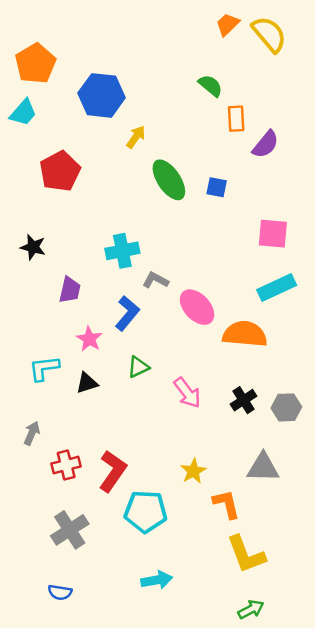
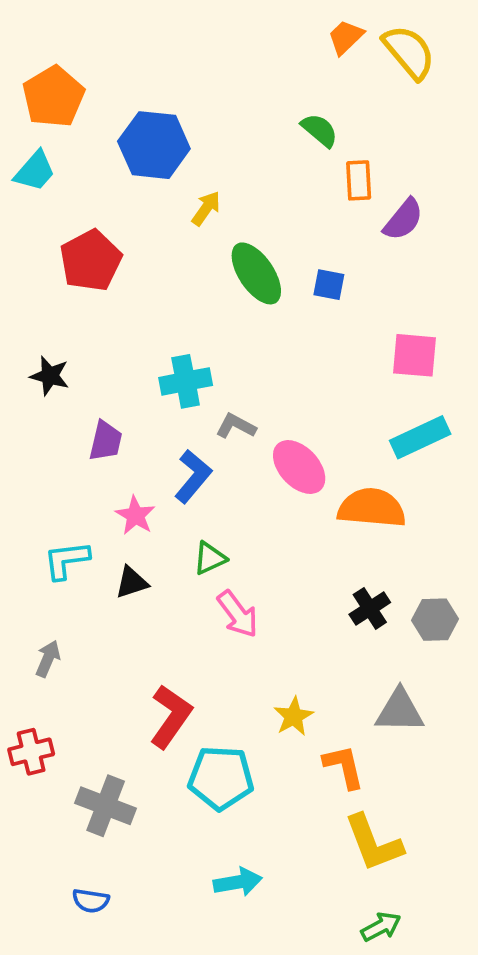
pink arrow: (187, 393) -> (238, 614), moved
red cross: (66, 465) -> (31, 752), moved
gray cross: (70, 530) -> (106, 806), turned -36

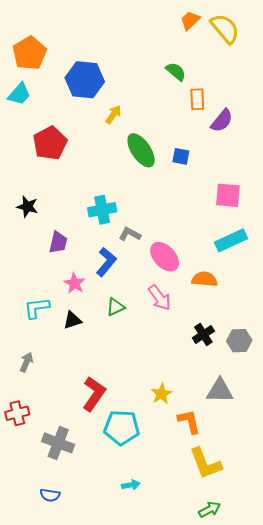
orange semicircle: (372, 508) -> (204, 279), size x0.7
pink arrow: (238, 614) -> (159, 298), moved
cyan arrow: (238, 882) -> (131, 485), size x0.7

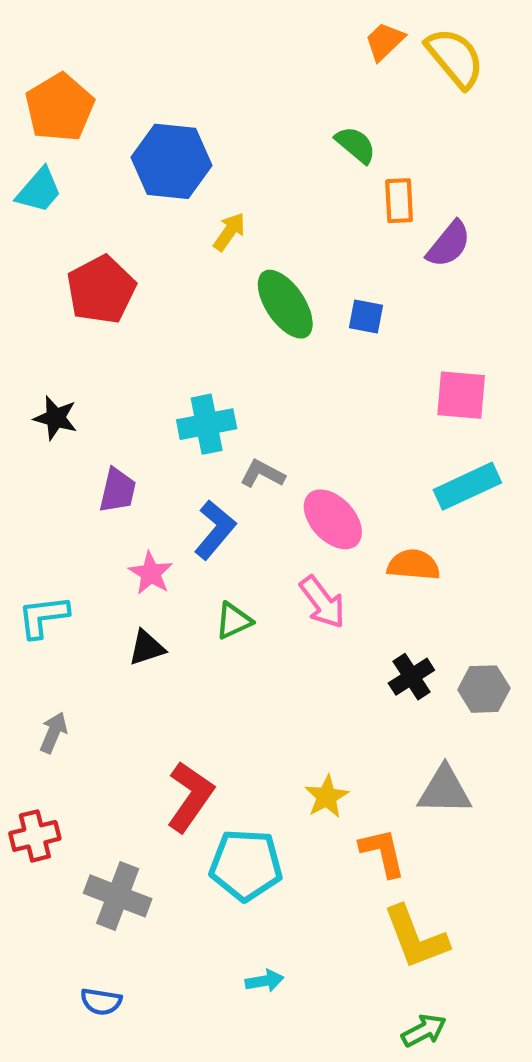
cyan L-shape: (37, 308) -> (43, 617), moved

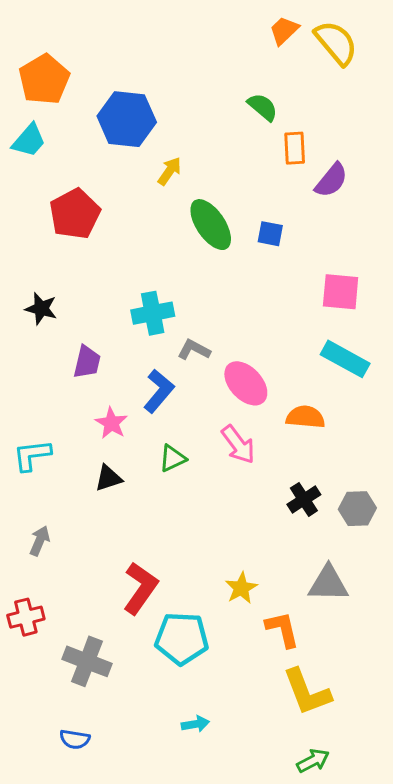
cyan rectangle: (467, 486) -> (345, 359), turned 54

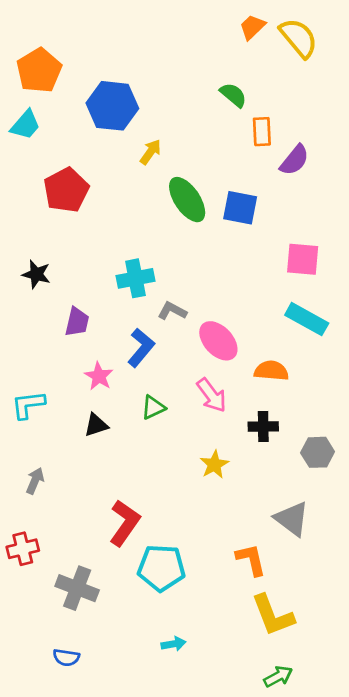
blue square: (270, 234) -> (240, 208), size x1.5
black cross: (304, 499) -> (263, 426), moved, turned 32
gray triangle: (328, 584) -> (292, 519), turned 36
yellow star: (241, 588) -> (214, 465), moved

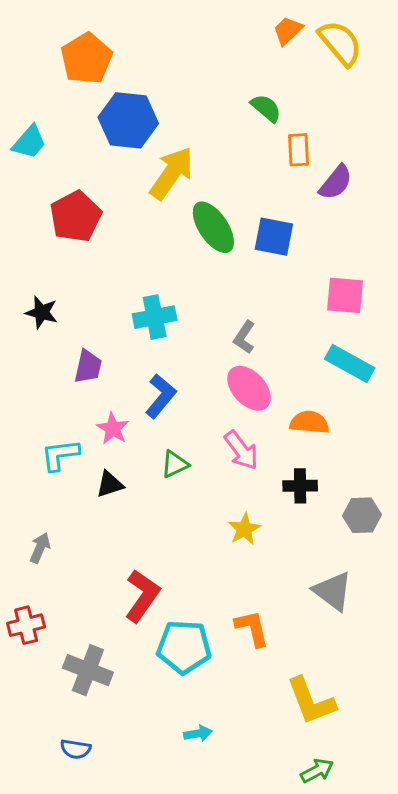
orange pentagon: (39, 70) -> (86, 58), moved
yellow arrow: (150, 152) -> (172, 173), size x1.8
gray L-shape: (172, 311) -> (244, 337), moved, turned -84
cyan L-shape: (28, 405) -> (60, 455), moved
orange L-shape: (251, 560) -> (252, 628), moved

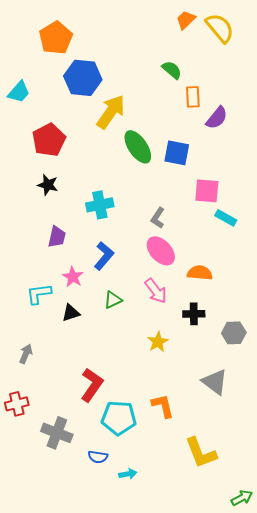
pink square: (345, 295) -> (207, 191), moved
black star: (42, 312) -> (48, 185), moved
cyan rectangle: (350, 364) -> (226, 218), moved, size x0.7
blue semicircle: (76, 749) -> (98, 457), moved
green arrow: (317, 771) -> (242, 498), moved

